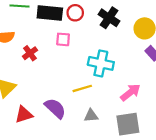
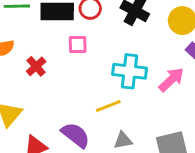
pink arrow: (130, 92) -> (171, 80), moved

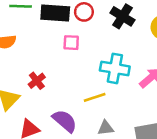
red cross: (36, 66) -> (37, 81), moved

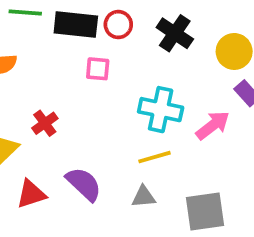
yellow line: (95, 97) -> (155, 157), moved

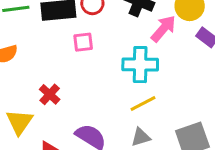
pink arrow: (213, 125) -> (163, 29), moved

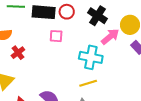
red cross: (50, 94) -> (18, 53), moved

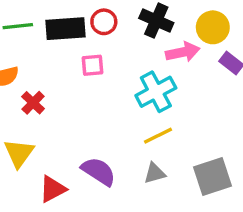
pink arrow: (110, 37) -> (183, 52), turned 36
cyan cross: (91, 57) -> (156, 92), turned -30

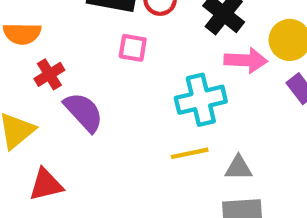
purple semicircle: (99, 171) -> (84, 112), moved
gray triangle: (155, 173) -> (238, 168), moved

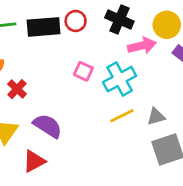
pink square: (133, 48) -> (83, 71), moved, turned 30
purple semicircle: (84, 112) -> (48, 126), moved

